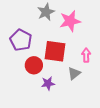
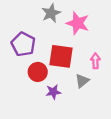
pink star: (70, 21) -> (78, 23), turned 30

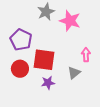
red square: (61, 56) -> (44, 60), moved
red circle: (38, 72) -> (20, 69), moved

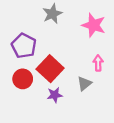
pink star: (70, 21) -> (94, 25), moved
red square: (44, 60) -> (50, 69), turned 35

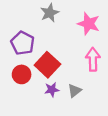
pink arrow: (98, 63) -> (93, 59), size x1.5
gray triangle: (84, 83) -> (75, 91), moved

